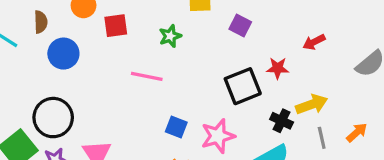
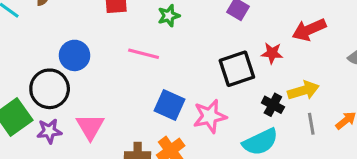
red arrow: (314, 42) -> (309, 30), size x1.5
blue circle: (63, 54) -> (75, 55), moved
blue square: (176, 127) -> (169, 105), size x1.4

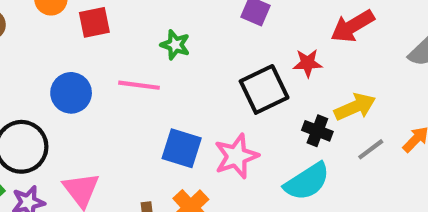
green star: (169, 16) -> (175, 45), moved, turned -30
blue circle: (75, 55) -> (71, 93), moved
gray line: (311, 124) -> (371, 149), turned 70

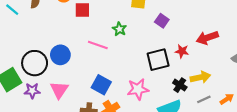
blue circle: (71, 93) -> (60, 55), moved
blue square: (182, 148) -> (101, 85), moved

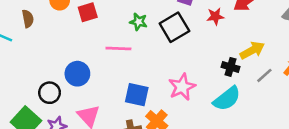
red star: (182, 51) -> (215, 16), moved
black square: (158, 60) -> (174, 27), moved
black circle: (35, 63) -> (50, 93), size x0.7

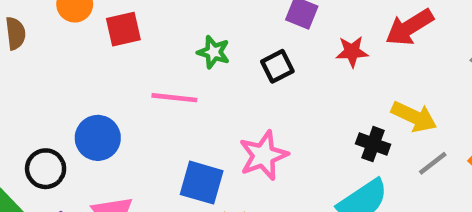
black square: (174, 27) -> (277, 66), size x0.6
yellow arrow: (252, 50) -> (414, 117), turned 50
pink star: (182, 87) -> (263, 155), moved

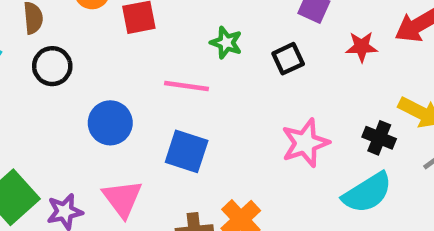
pink star: (263, 155) -> (305, 143), moved
black circle: (46, 169) -> (52, 66), moved
blue square: (202, 183) -> (187, 151), moved

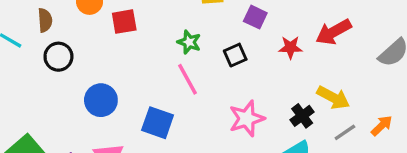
pink line: (186, 86) -> (188, 79), moved, turned 52
black cross: (379, 138) -> (302, 116), turned 30

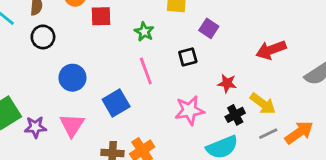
green star: (189, 42) -> (144, 32), moved
red star: (290, 47) -> (227, 83), moved
blue square: (158, 123) -> (116, 103), turned 32
orange arrow: (382, 126) -> (299, 132), size x1.5

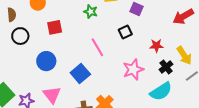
red square: (101, 16) -> (55, 27), moved
green star: (144, 32) -> (91, 12), moved
yellow arrow: (263, 104) -> (184, 56), turned 30

